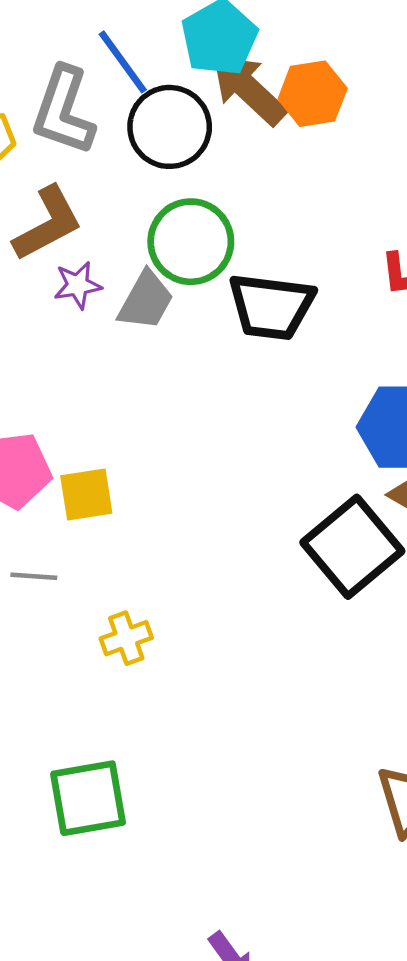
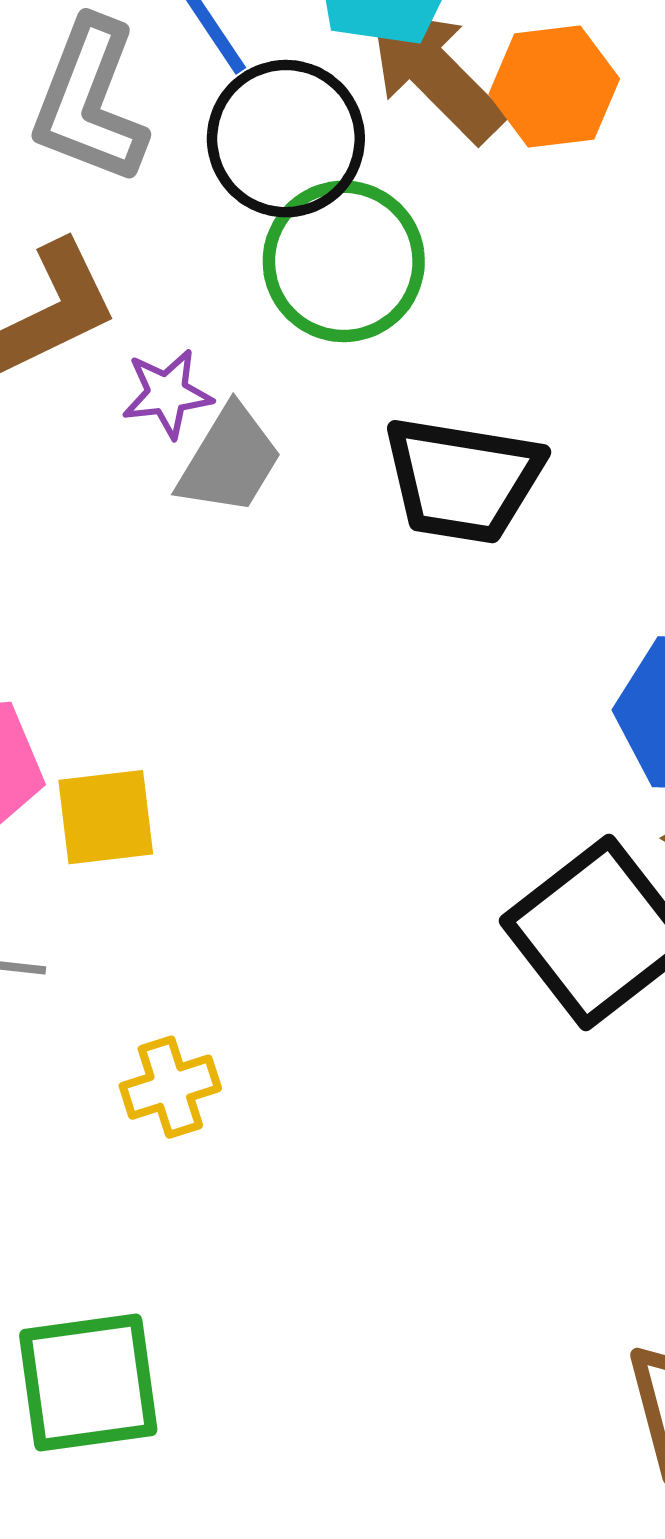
green circle: (191, 242) -> (344, 261), moved
purple star: (78, 285) -> (167, 394), moved

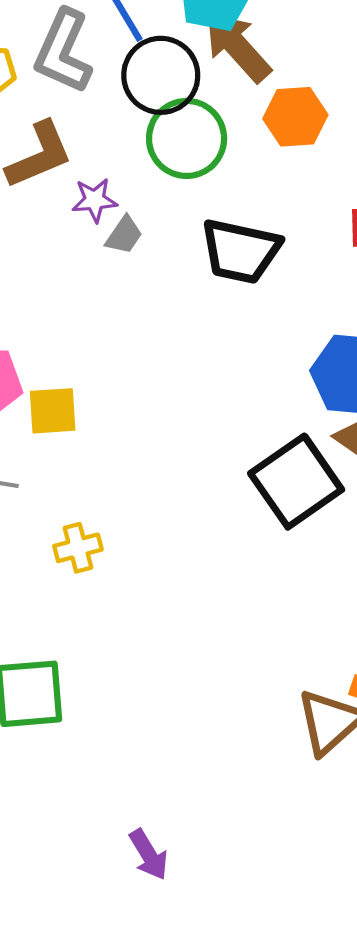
orange hexagon: (554, 87) -> (295, 117), moved
gray trapezoid: (230, 460) -> (124, 235), size x0.7

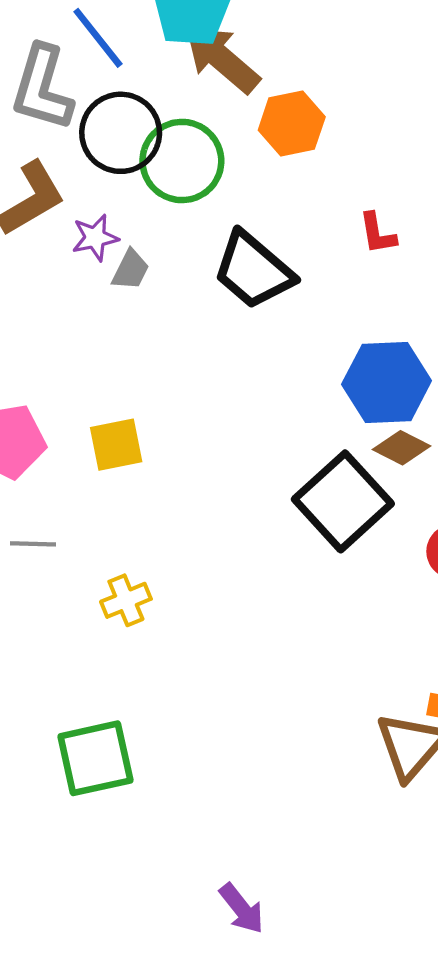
black circle: (161, 75) -> (121, 133), moved
black trapezoid: (240, 251) -> (253, 270), turned 36
yellow square: (53, 411) -> (116, 445), moved

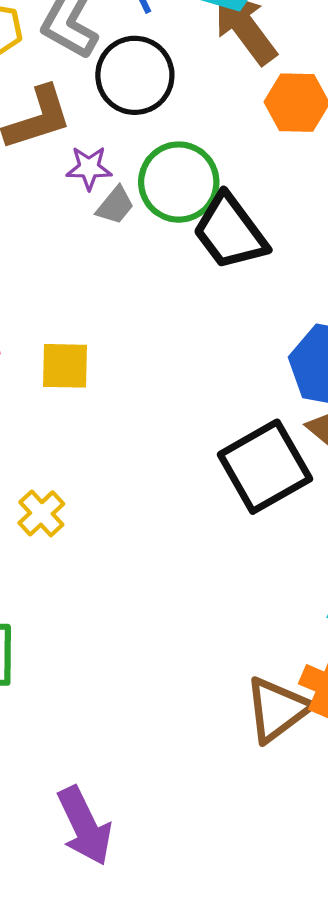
green circle: (182, 161) -> (179, 182), moved
yellow cross: (126, 600) -> (41, 513), turned -33
purple arrow: (242, 909) -> (85, 826), size x1.5

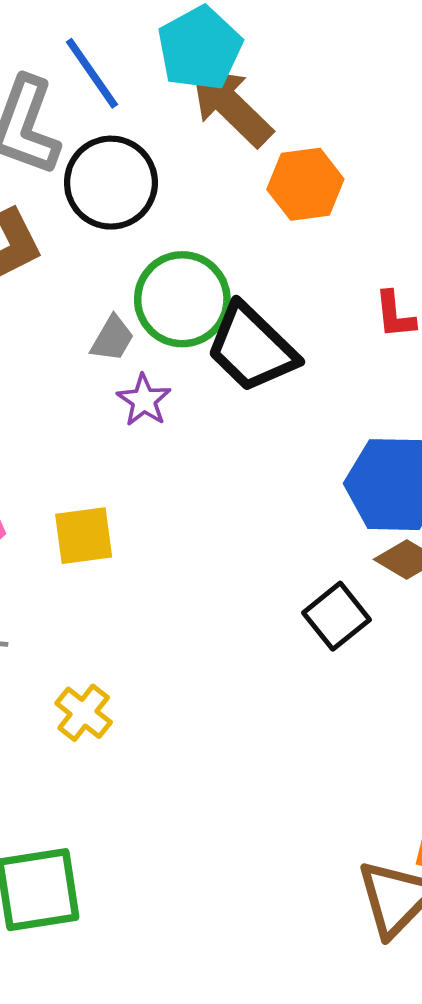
purple star: (89, 168) -> (144, 400), moved, turned -30
black square: (265, 467) -> (336, 616), size x0.6

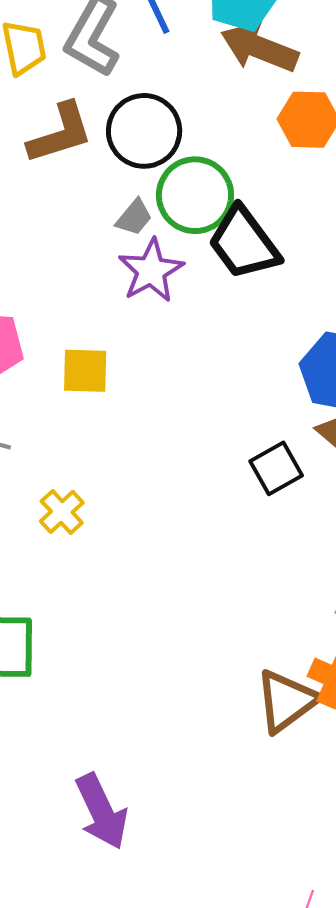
brown arrow: (231, 106) -> (259, 48), turned -32
black circle: (111, 183) -> (144, 131), moved
purple star: (144, 400) -> (151, 271), size x1.5

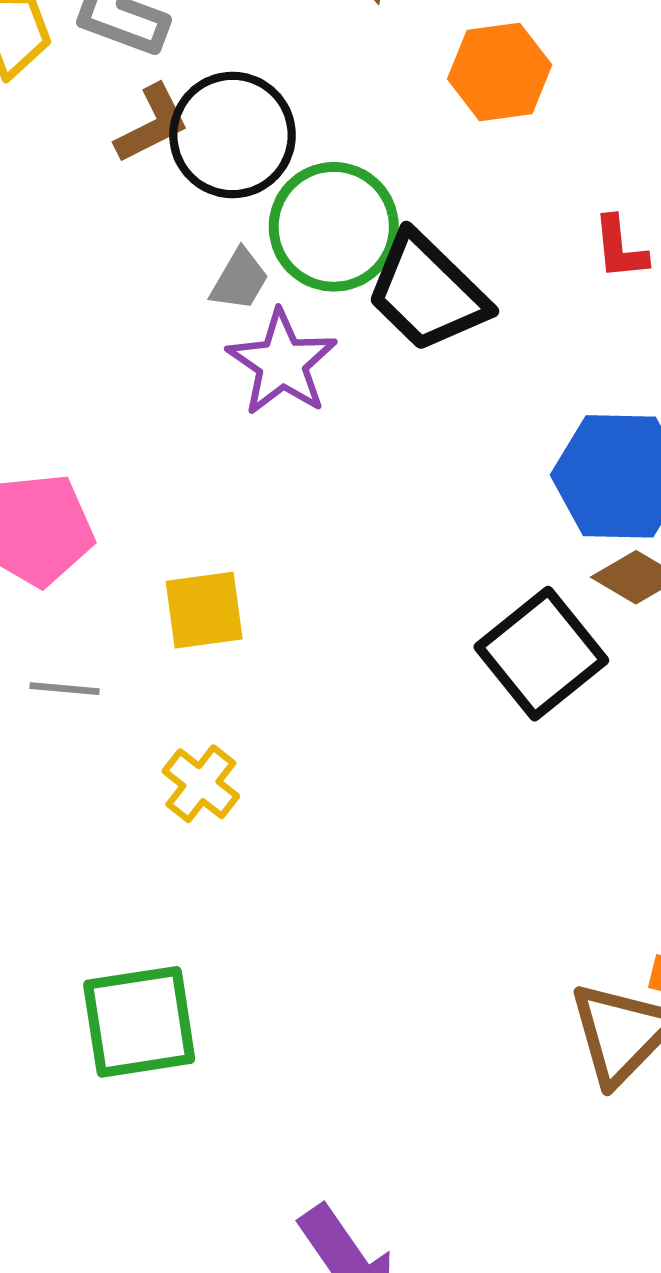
brown L-shape: (60, 133) -> (152, 124), moved, size x0.7
yellow square: (85, 371) -> (204, 610), moved
black square: (276, 468) -> (541, 654), size x1.4

